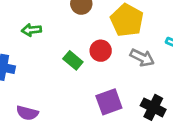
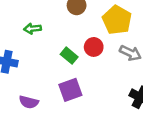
purple square: (109, 102) -> (70, 90), moved

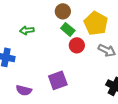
green rectangle: (69, 56) -> (68, 29), moved

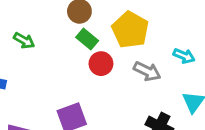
green arrow: (27, 30) -> (24, 41), turned -144

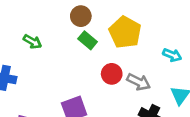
red circle: (101, 64) -> (112, 74), moved
gray arrow: (147, 71) -> (139, 82), moved

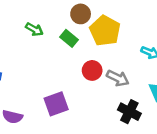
brown circle: (81, 16) -> (81, 14), moved
green arrow: (32, 42) -> (34, 29), moved

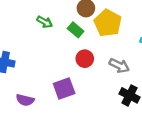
red circle: (92, 70) -> (85, 59), moved

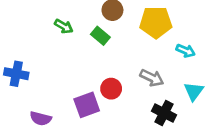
yellow pentagon: (108, 23) -> (156, 22), moved, turned -30
red circle: (85, 59) -> (111, 89), moved

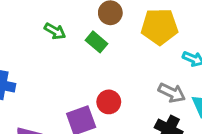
gray arrow: (152, 78) -> (172, 93), moved

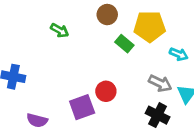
green rectangle: (96, 42) -> (124, 44), moved

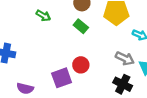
green rectangle: (124, 44) -> (81, 26), moved

